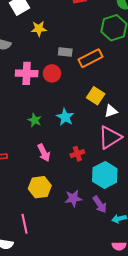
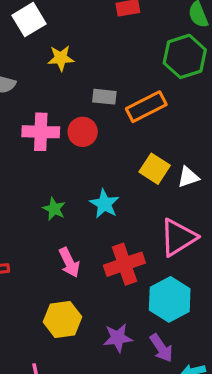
white triangle: (111, 111) -> (188, 177), moved
red cross: (77, 154) -> (124, 264), size x1.6

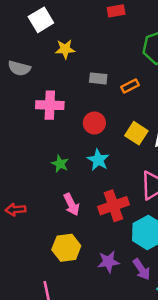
orange rectangle: (146, 107) -> (130, 86), size x0.6
red circle: (83, 132) -> (94, 123), moved

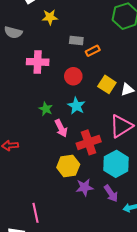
orange rectangle: (130, 86) -> (93, 51), moved
pink arrow: (71, 204) -> (61, 128), moved
yellow hexagon: (66, 248) -> (68, 166), moved

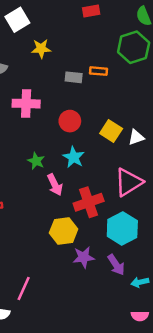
orange rectangle: (93, 51) -> (99, 71), moved, turned 32
pink line: (36, 213) -> (24, 288), turned 36

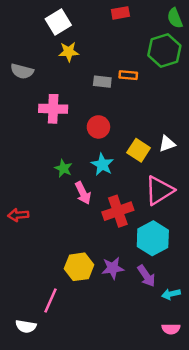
white square: (17, 20) -> (58, 22), moved
yellow square: (111, 131) -> (139, 150), moved
yellow hexagon: (64, 231) -> (79, 267), moved

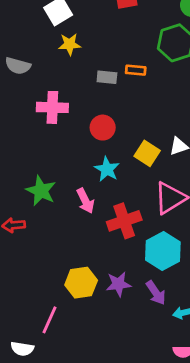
green star: (63, 168) -> (41, 191), moved, size x1.5

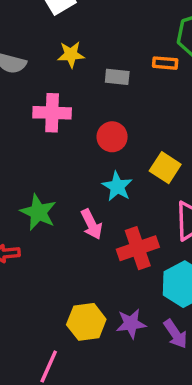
yellow star: (70, 44) -> (71, 55), moved
orange rectangle: (136, 70) -> (165, 63), moved

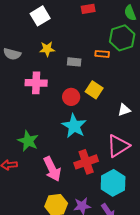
yellow square: (165, 168) -> (94, 90), moved
cyan star: (117, 187) -> (74, 126), size x1.4
pink arrow: (92, 224) -> (52, 169), moved, size x1.4

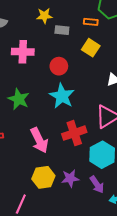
yellow star: (47, 49) -> (44, 16), moved
yellow square: (94, 90) -> (91, 48), moved
green star: (28, 141) -> (19, 99), moved

